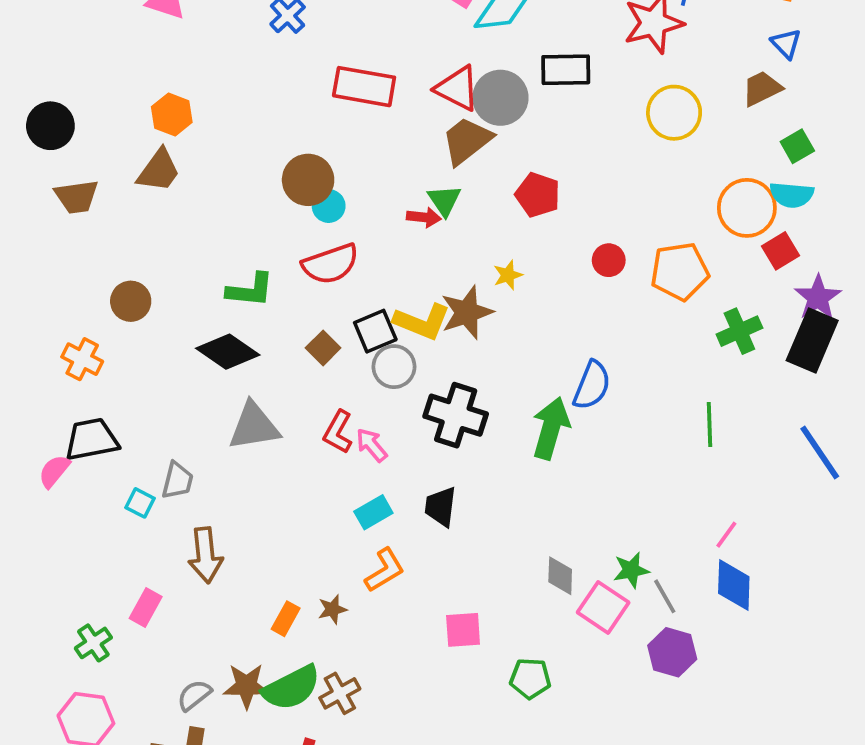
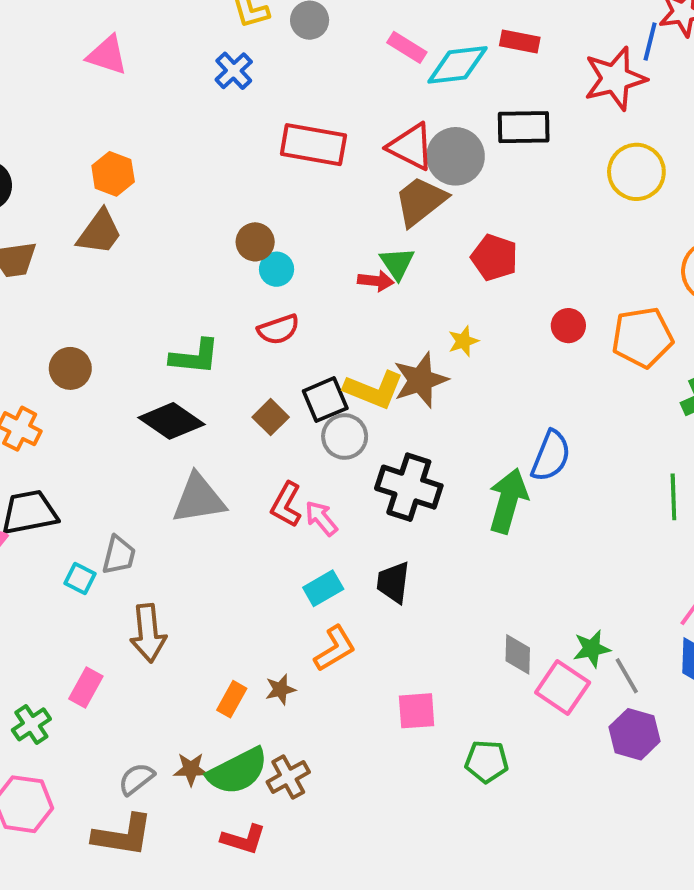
brown circle: (308, 180) -> (255, 242), size x0.7
red semicircle: (330, 264) -> (278, 329), size x0.7
brown star: (246, 686) -> (191, 769), size x0.7

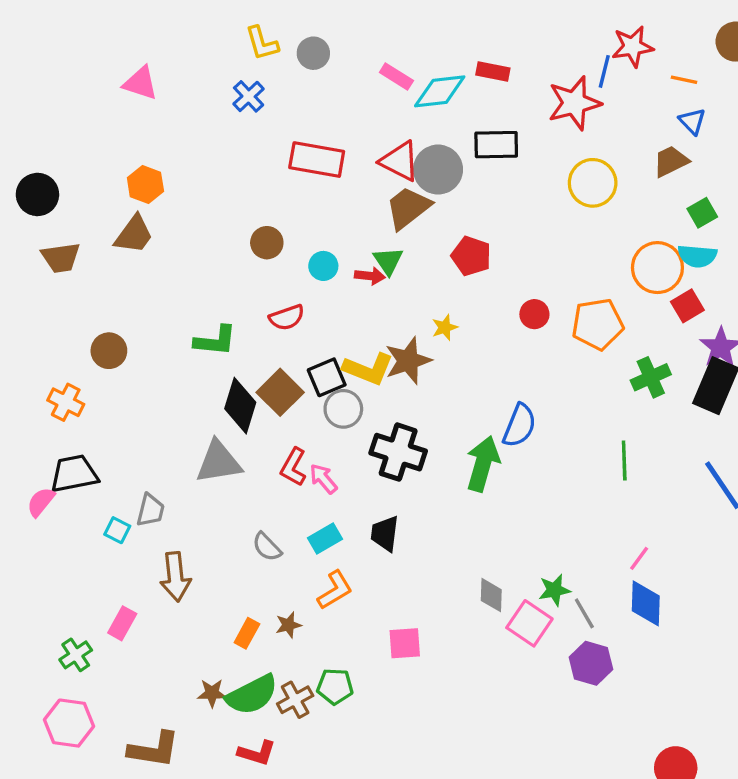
cyan circle: (277, 269) -> (323, 266), moved
brown square: (271, 417) -> (280, 392), size x1.5
black diamond: (171, 421) -> (240, 406), moved, turned 72
green pentagon: (487, 761) -> (335, 686), moved
gray semicircle: (136, 779) -> (267, 547), moved, turned -96

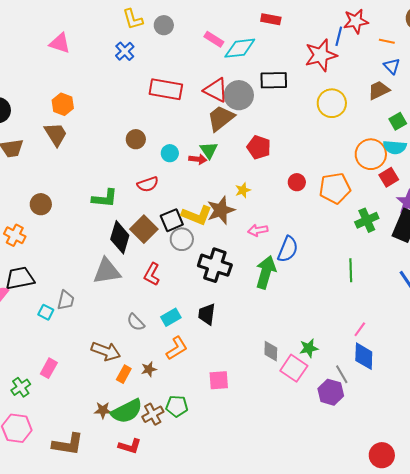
red rectangle: (493, 71) -> (271, 19), moved
brown trapezoid: (134, 234) -> (56, 134), turned -68
pink arrow: (323, 479) -> (258, 230), moved, turned -60
brown arrow: (175, 577) -> (106, 351), moved, turned -64
gray line: (584, 613) -> (342, 374), moved

